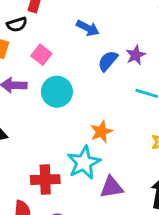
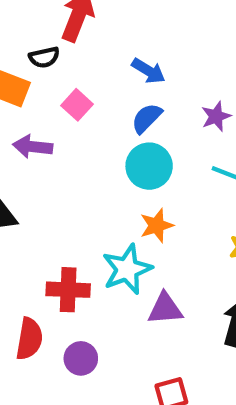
blue semicircle: (108, 61) -> (147, 118), moved
cyan circle: (57, 92) -> (149, 166), moved

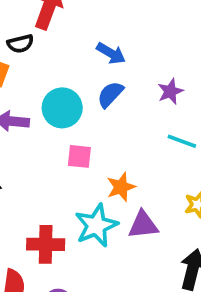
pink square: (77, 105) -> (79, 156), moved, turned -35
cyan circle: (149, 166) -> (62, 108), moved
purple triangle: (165, 309) -> (143, 225), moved

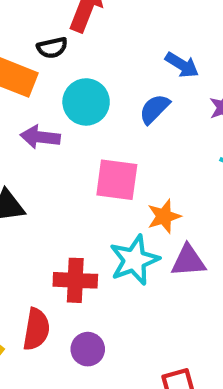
blue arrow: (111, 53) -> (182, 65), moved
cyan circle: (62, 108) -> (86, 102), moved
pink square: (79, 156) -> (117, 180), size x1.5

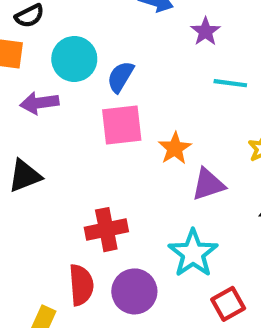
blue semicircle: (154, 109) -> (120, 77), moved
cyan star: (134, 260) -> (193, 253), moved
purple circle: (88, 349) -> (134, 291), size x1.4

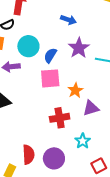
purple star: (206, 31) -> (79, 48), moved, size x1.5
red cross: (106, 230) -> (60, 118), moved
cyan star: (193, 253) -> (83, 141), size x0.7

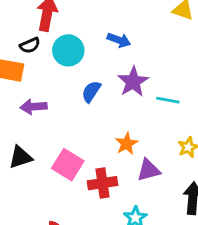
cyan circle: (28, 46) -> (68, 50), moved
pink square: (50, 78) -> (68, 165), moved, turned 35

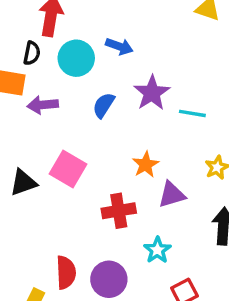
blue arrow: (119, 40) -> (119, 46), moved
black semicircle: (30, 45) -> (32, 53), turned -54
purple arrow: (34, 107) -> (43, 105), moved
pink square: (68, 165) -> (68, 169), moved

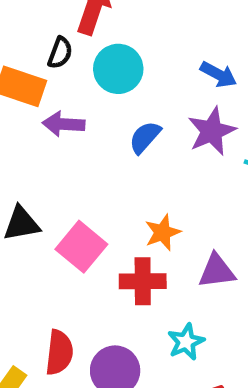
blue arrow: (119, 46) -> (218, 74), moved
orange star: (146, 165) -> (163, 232), moved
pink square: (68, 169) -> (81, 247), moved

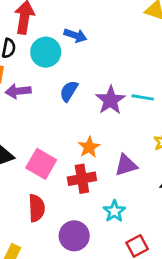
blue arrow: (218, 74) -> (75, 35), moved
purple star: (212, 131) -> (110, 100), moved
red semicircle: (59, 352) -> (37, 208), moved

